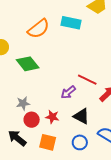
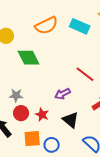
red line: (87, 80) -> (85, 74), moved
orange square: (48, 142) -> (32, 139), turned -30
blue circle: (80, 142) -> (52, 145), moved

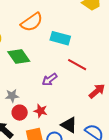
cyan rectangle: (80, 26) -> (60, 38), moved
purple arrow: (63, 94) -> (50, 80), moved
black triangle: (71, 120) -> (69, 125), moved

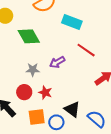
gray star: (12, 96) -> (33, 70), moved

